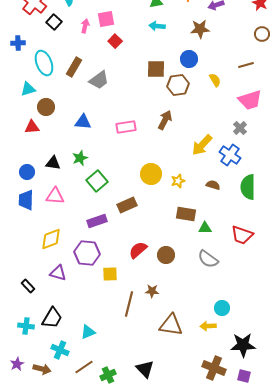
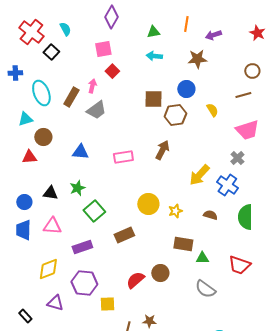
pink arrow: (85, 26) -> (92, 86), moved
brown circle: (262, 34) -> (252, 71), moved
purple rectangle: (97, 221) -> (82, 247), moved
brown circle: (166, 255) -> (160, 273), moved

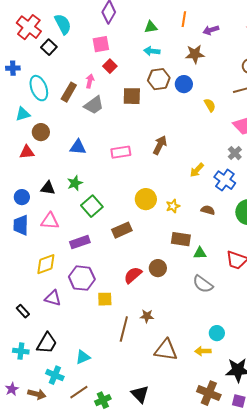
cyan semicircle: (65, 29) -> (63, 24), size x1.5
brown square: (153, 99) -> (132, 96), moved
brown hexagon: (175, 115) -> (159, 79), moved
yellow arrow: (199, 175) -> (197, 170), size x0.7

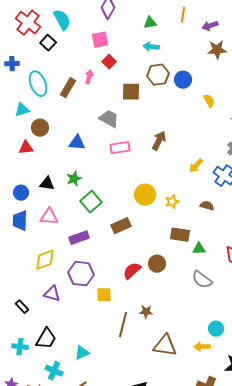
brown star: (195, 54) -> (217, 50), moved
gray trapezoid: (94, 105) -> (109, 119), moved, turned -115

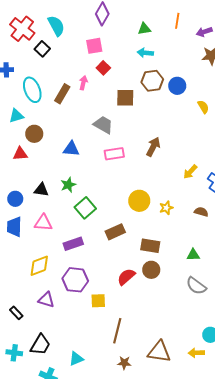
brown rectangle: (180, 235) -> (150, 246), moved
brown star: (146, 312) -> (124, 363), moved

